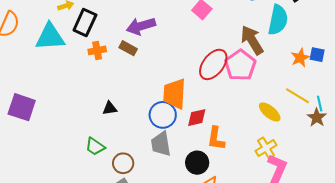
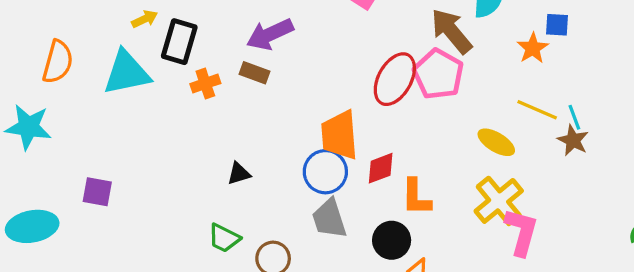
blue square: (317, 55) -> (557, 25), moved
purple square: (22, 107) -> (97, 192), size x0.7
yellow cross: (266, 148) -> (499, 201), size x1.4

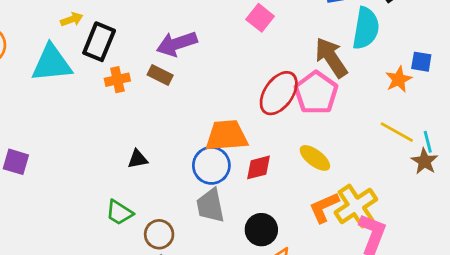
orange trapezoid: (339, 135) -> (227, 136), turned 84
yellow ellipse: (496, 142) -> (315, 158), moved
orange L-shape: (416, 197) -> (324, 207), moved, turned 60

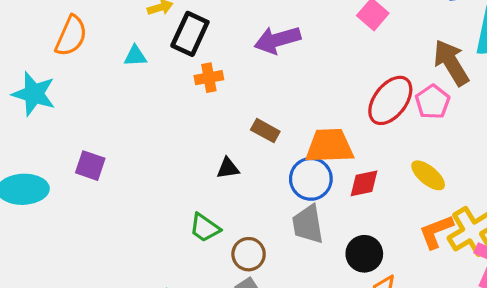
cyan triangle: (52, 63) -> (135, 56), size x0.5
brown rectangle: (160, 75) -> (265, 131), moved
pink pentagon: (316, 93) -> (433, 102), size x0.7

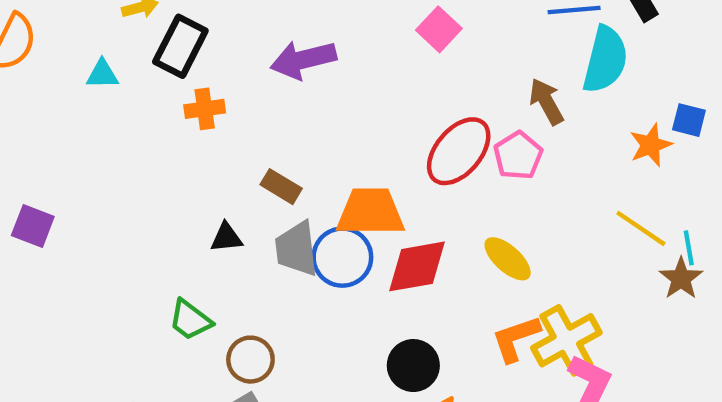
brown arrow: (451, 63) -> (546, 102), size x0.7
red diamond: (364, 183) -> (417, 266), size x1.4
gray trapezoid: (308, 224) -> (296, 249), moved

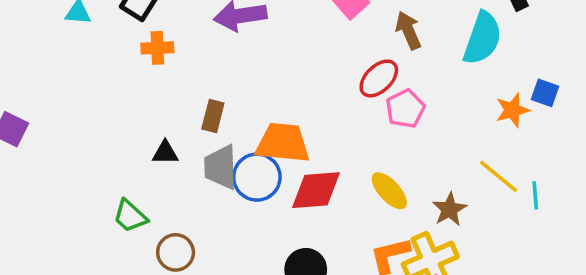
brown arrow: (546, 102) -> (408, 30), moved
red ellipse: (459, 151) -> (379, 78), moved, size x0.7
brown rectangle: (281, 187) -> (213, 116), turned 68
brown star: (681, 278) -> (449, 209), moved

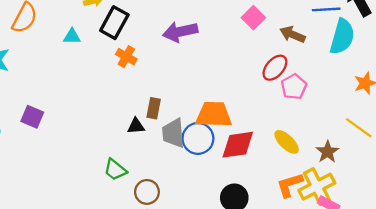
brown arrow: (408, 30) -> (293, 34), turned -40
orange cross: (157, 48) -> (126, 57), turned 36
brown rectangle: (213, 116) -> (154, 108), moved

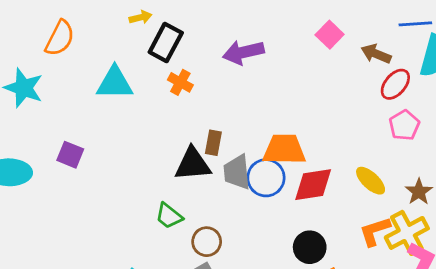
cyan triangle: (72, 36) -> (115, 83), moved, size x1.8
red ellipse: (275, 68) -> (395, 84), moved
pink pentagon: (294, 87) -> (404, 125), moved
black triangle: (136, 126) -> (193, 164), size x1.8

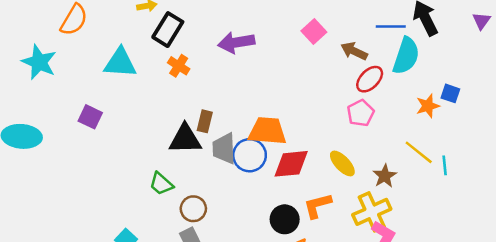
pink pentagon: (404, 125) -> (361, 113), moved
purple square: (70, 155) -> (90, 117), moved
orange L-shape: (375, 231) -> (317, 206), moved

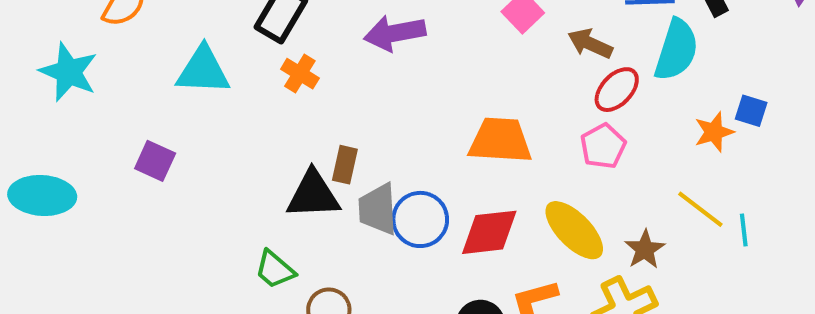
orange trapezoid: (267, 131) -> (500, 140), moved
yellow ellipse: (342, 163) -> (574, 230), size x1.4

